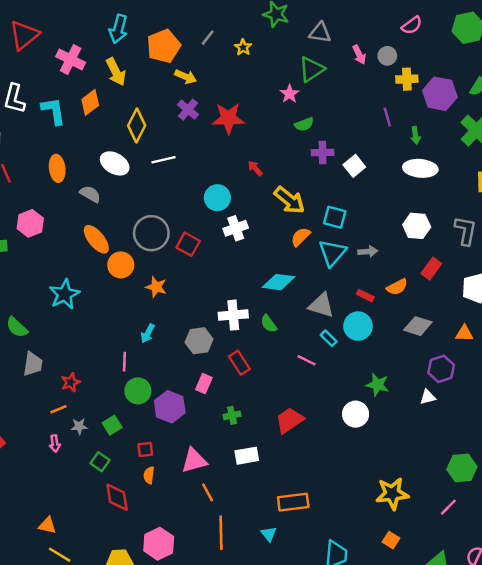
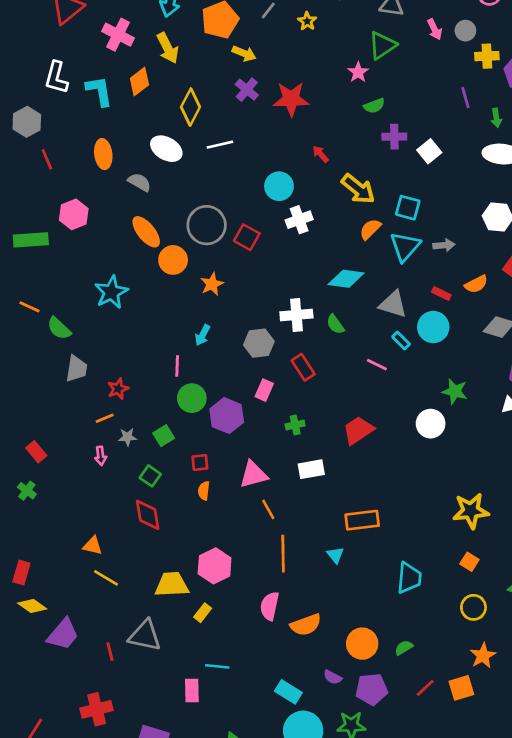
orange star: (156, 287) -> (212, 284), turned 30
red diamond: (117, 497) -> (148, 515), moved

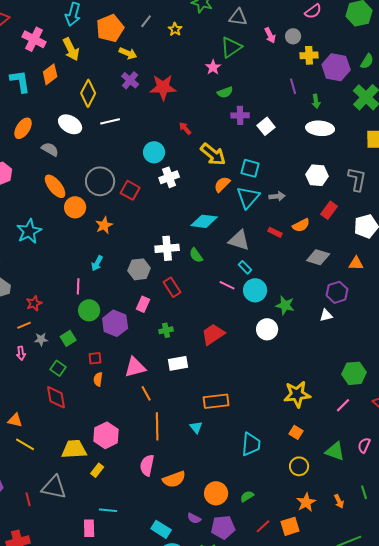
orange ellipse: (103, 154) -> (23, 128), turned 40
cyan circle: (433, 327) -> (255, 290), moved

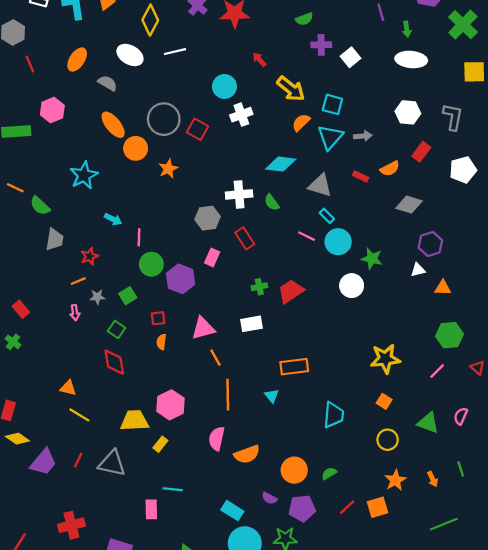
cyan arrow: (97, 263) -> (113, 219), moved, turned -91
orange triangle: (356, 263) -> (443, 288), moved
green cross: (166, 330) -> (259, 287), moved
red line: (28, 499) -> (78, 460), moved, turned 40

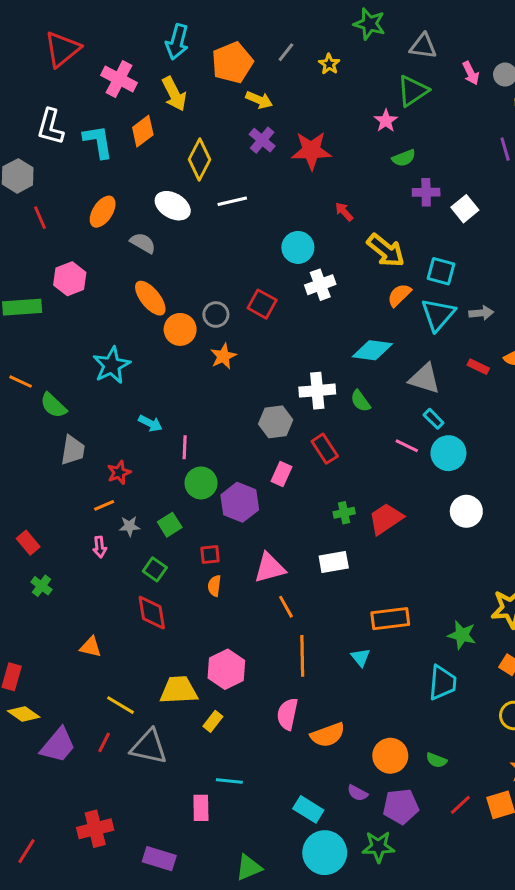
gray circle: (164, 119) -> (216, 315), moved, size x0.6
green star: (372, 259) -> (462, 635), moved
green cross: (13, 342) -> (41, 586), moved
yellow line: (79, 415) -> (120, 705), moved
green semicircle: (329, 473) -> (437, 760), turned -128

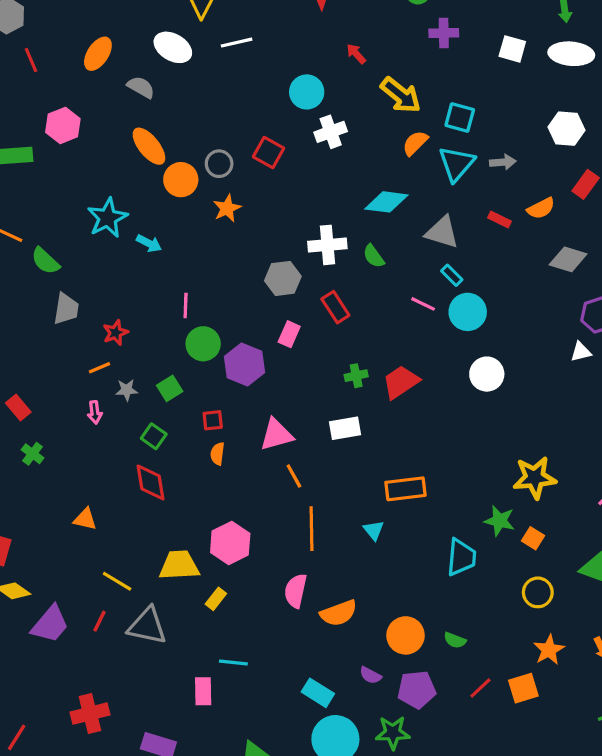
white square: (465, 209) -> (512, 49), moved, turned -35
cyan arrow: (150, 423) -> (149, 243), moved
green star: (462, 635) -> (500, 521), moved

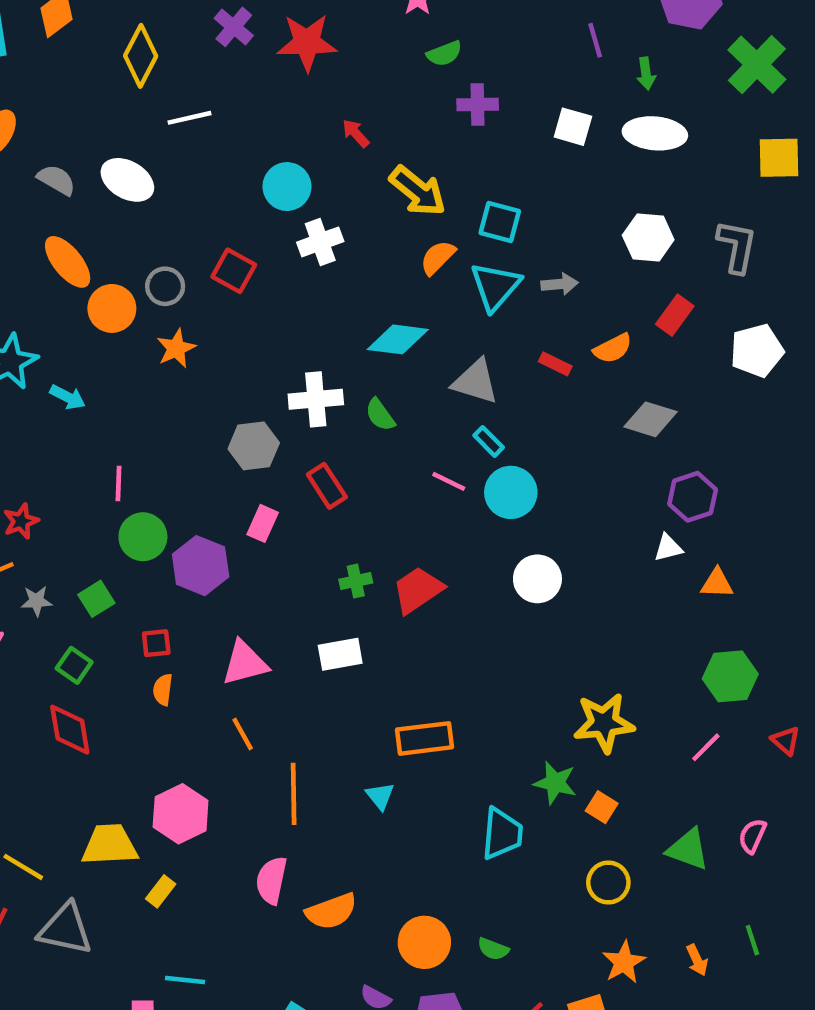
white ellipse: (173, 47) -> (127, 180), moved
orange line: (294, 476) -> (243, 734), moved

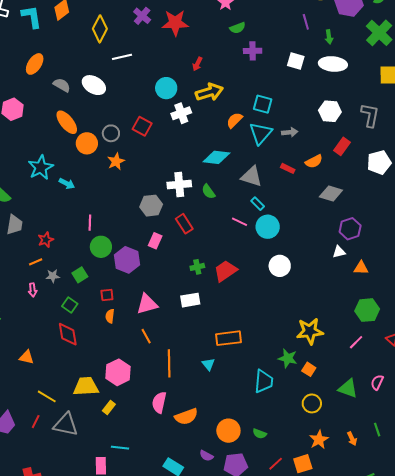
red arrow: (356, 133) -> (197, 64), turned -112
yellow arrow: (418, 191) -> (209, 92), moved, turned -56

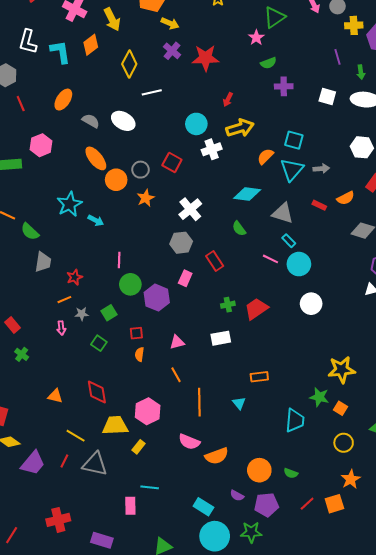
white cross: (179, 185) -> (190, 209), moved, turned -35
pink triangle: (147, 304) -> (177, 342), size x0.7
red diamond: (68, 334) -> (97, 392), moved
orange rectangle: (228, 338) -> (259, 377), size x0.7
pink semicircle: (159, 402) -> (189, 442), turned -80

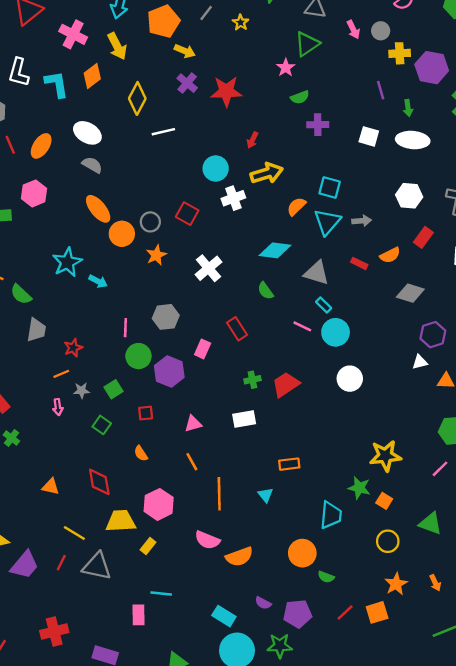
orange ellipse: (63, 100) -> (41, 146), moved
white ellipse: (123, 121) -> (87, 133), moved
gray hexagon: (181, 243) -> (166, 317), moved
orange semicircle: (139, 354) -> (141, 453), moved, turned -40
orange circle: (259, 470) -> (302, 553), moved

